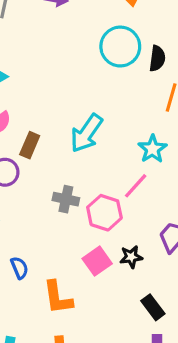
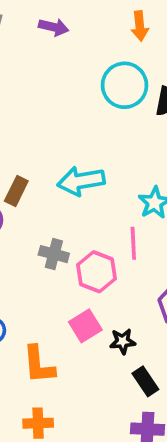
cyan arrow: (86, 133) -> (81, 181), turned 42
pink line: (136, 186) -> (133, 243), turned -48
black star: (131, 257) -> (123, 341), moved

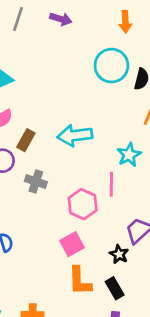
gray cross: (54, 254) -> (36, 182), moved
black star: (123, 341) -> (119, 254), moved, turned 30
orange L-shape: (39, 365) -> (80, 281), moved

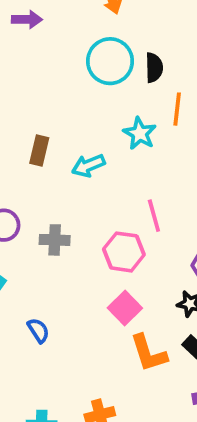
cyan arrow: (75, 135) -> (88, 166), size x0.7
brown rectangle: (26, 140) -> (39, 151), moved
cyan star: (129, 155) -> (140, 133), moved

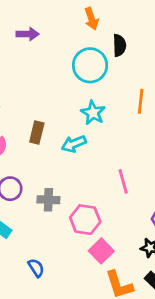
black semicircle: (154, 68) -> (119, 45), moved
cyan star: (140, 133) -> (93, 113), moved
pink hexagon: (124, 252) -> (85, 220), moved

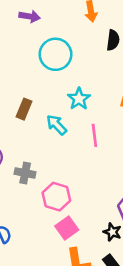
cyan circle: (90, 65) -> (56, 54), moved
cyan arrow: (74, 144) -> (57, 125), turned 60
pink line: (123, 181) -> (94, 135), moved

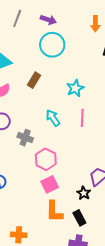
cyan circle: (56, 54) -> (52, 45), moved
brown rectangle: (24, 109) -> (34, 80), moved
cyan arrow: (57, 125) -> (53, 118), moved

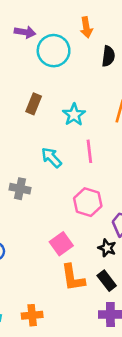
cyan circle: (52, 45) -> (54, 51), moved
brown rectangle: (34, 80) -> (34, 104), moved
pink hexagon: (46, 159) -> (88, 202), moved

